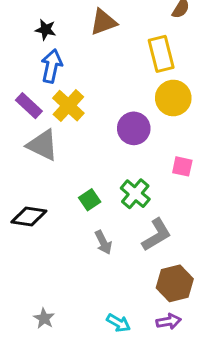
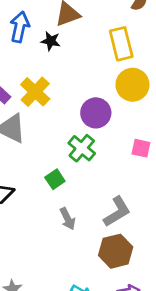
black star: (46, 30) -> (51, 41), moved
blue arrow: (52, 66) -> (20, 27), moved
green cross: (135, 194) -> (82, 148), moved
brown hexagon: (175, 283) -> (116, 251), moved

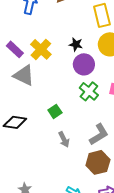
black star: (51, 41) -> (76, 44), moved
green cross: (82, 148) -> (89, 91), moved

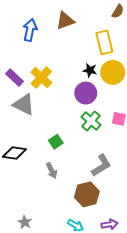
black star: (76, 44) -> (90, 70), moved
gray arrow: (64, 139) -> (52, 171), moved
brown hexagon: (98, 162) -> (87, 194), moved

